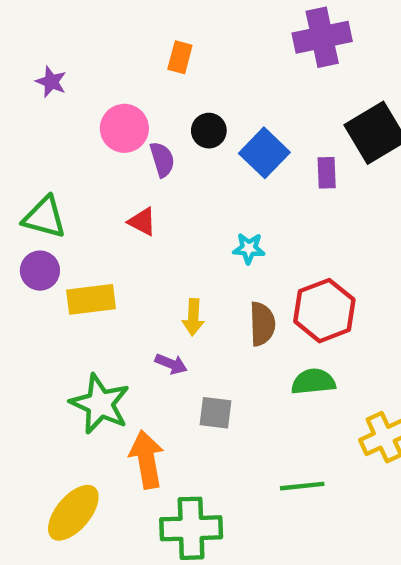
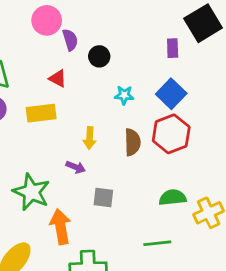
black circle: (209, 131) -> (99, 56), moved
blue square: (264, 153) -> (171, 94), moved
yellow rectangle: (91, 299) -> (41, 113), moved
green semicircle: (313, 382) -> (173, 198), moved

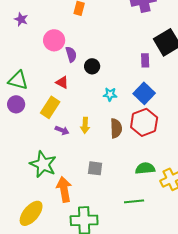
yellow rectangle: (41, 113) -> (50, 107), turned -50
purple arrow: (76, 167) -> (62, 130), moved

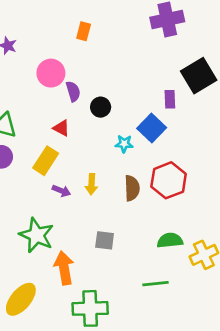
blue square: (144, 93) -> (152, 128), moved

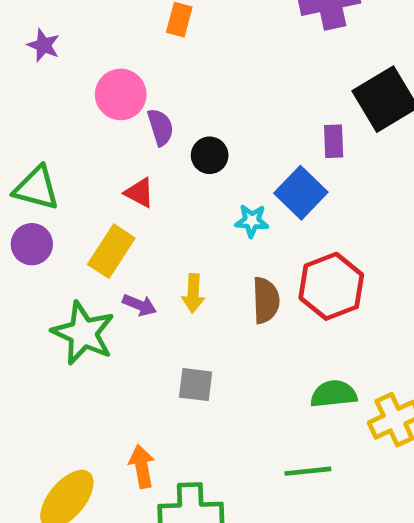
green star: (37, 235) -> (83, 333), moved
gray square: (105, 240) -> (196, 385), moved
orange arrow: (64, 268) -> (142, 466), moved, size x0.7

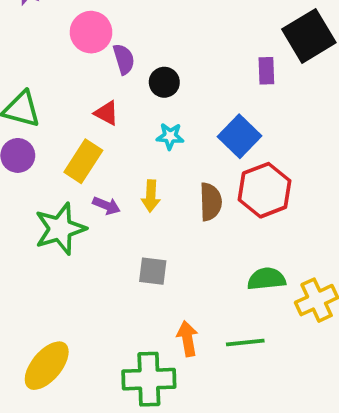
blue square: (301, 193) -> (239, 136), moved
cyan star: (252, 221) -> (170, 136), moved
green star: (83, 333) -> (60, 229), turned 30
orange arrow: (142, 466) -> (187, 339), moved

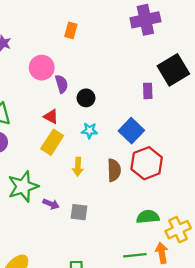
yellow rectangle: (83, 161) -> (52, 142), moved
purple arrow: (106, 206) -> (51, 204), moved
orange arrow: (187, 339) -> (162, 253), moved

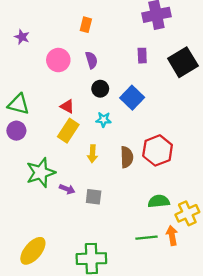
purple semicircle: (62, 84) -> (91, 60), moved
purple rectangle: (148, 91) -> (142, 56), moved
blue square: (131, 131) -> (132, 98), moved

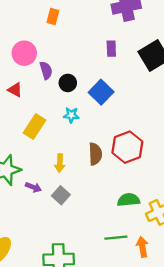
purple semicircle: (91, 60) -> (46, 70), moved
red triangle: (67, 106) -> (15, 90), moved
yellow arrow: (92, 154) -> (60, 163), moved
gray square: (94, 197) -> (61, 195), turned 35
orange arrow: (172, 235) -> (142, 247), moved

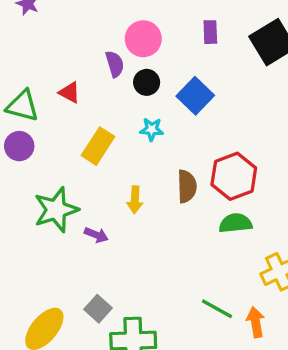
pink circle: (24, 53) -> (143, 39), moved
gray square: (61, 195) -> (98, 309), moved
green semicircle: (129, 200) -> (235, 223), moved
green line: (116, 238) -> (217, 309), turned 35

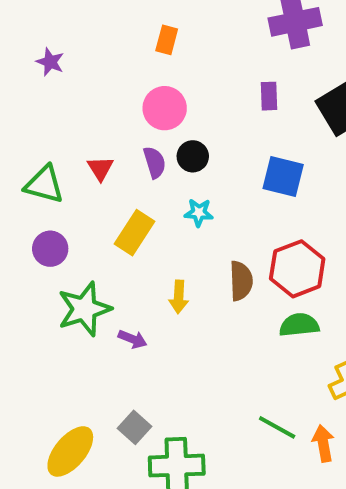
pink circle: (143, 39) -> (165, 108), moved
purple semicircle: (115, 64) -> (155, 162), moved
red triangle: (69, 92) -> (100, 168), turned 30
blue square: (195, 96) -> (283, 176), moved, turned -30
purple circle: (19, 146) -> (50, 249), moved

